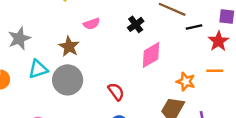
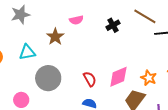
gray star: (19, 38) -> (20, 15), moved
pink diamond: (151, 55) -> (118, 77), moved
gray circle: (68, 80) -> (48, 78), moved

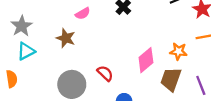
cyan triangle: (27, 52) -> (26, 51), moved
red semicircle: (90, 79) -> (105, 73), moved

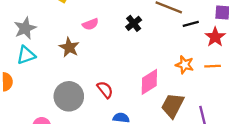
orange star: (178, 51) -> (185, 65), moved

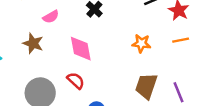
orange star: (185, 65) -> (141, 43), moved
pink diamond: (149, 82) -> (81, 49), moved, turned -60

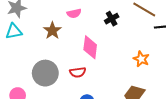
red semicircle: (76, 81) -> (78, 72), turned 112

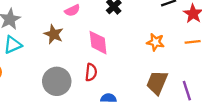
red semicircle: (78, 72) -> (91, 72), turned -63

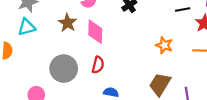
pink diamond: (98, 43) -> (95, 32), moved

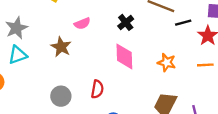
pink diamond: (95, 32) -> (124, 56), moved
gray circle: (64, 69) -> (61, 96), size x0.7

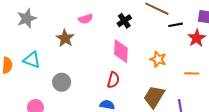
cyan triangle: (18, 55) -> (32, 60), moved, turned 36
orange line: (205, 65) -> (192, 73), moved
red semicircle: (97, 89) -> (113, 80), moved

